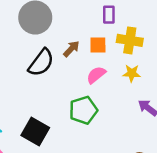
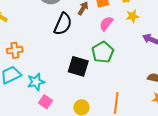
black square: (35, 131) -> (78, 66), moved

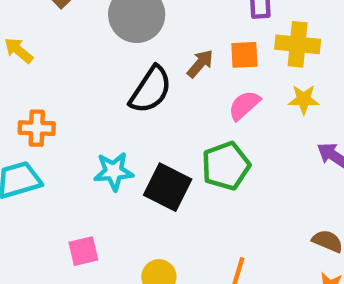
cyan star: (36, 82) -> (114, 171), moved
pink square: (46, 102) -> (83, 251), turned 32

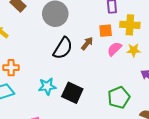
brown arrow: (200, 64) -> (87, 43), moved
pink semicircle: (244, 105) -> (114, 49), moved
green pentagon: (226, 166) -> (119, 97), moved

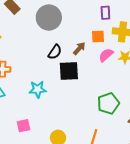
black semicircle: (63, 48) -> (55, 52), size x0.7
black square: (72, 93) -> (69, 71), moved, turned -30

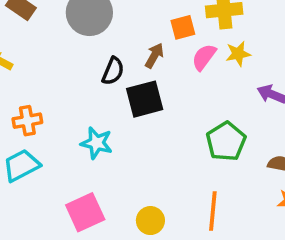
cyan star: (38, 89) -> (97, 143), turned 30
pink square: (23, 126) -> (85, 212), size x1.5

